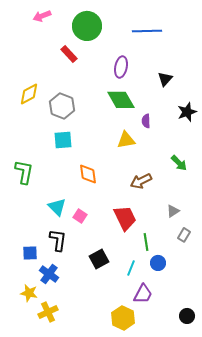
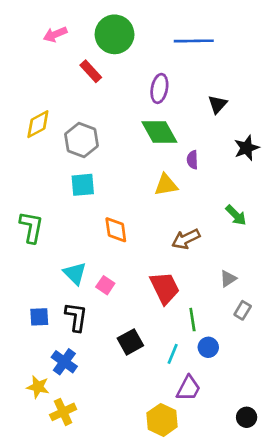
pink arrow: (42, 16) -> (55, 34), moved
blue square: (30, 253) -> (39, 317), moved

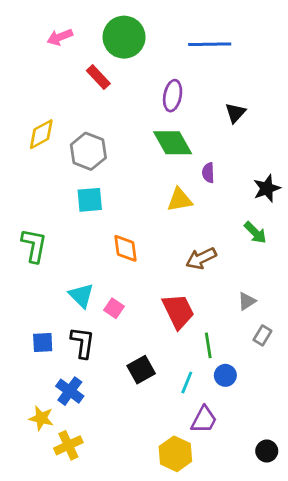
black star: (247, 148) -> (267, 188), moved

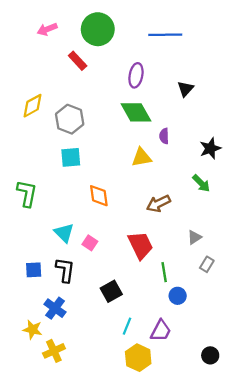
cyan line: (187, 382) -> (127, 326), moved

